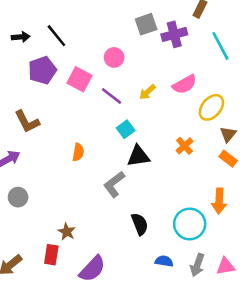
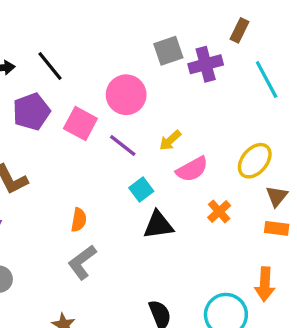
pink circle: (114, 57) -> (126, 95), size x1.5
pink semicircle: (185, 84) -> (192, 169), moved
orange rectangle: (228, 159) -> (277, 228), turned -30
gray L-shape: (114, 184) -> (82, 262), moved

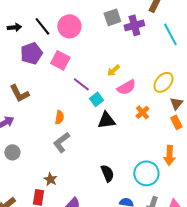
pink circle: (126, 95) -> (69, 26), moved
purple line: (123, 145) -> (81, 84), moved
orange rectangle: (277, 228) -> (176, 122), turned 56

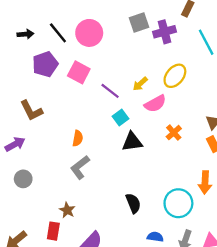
yellow ellipse: (163, 82) -> (175, 76), moved
purple line: (81, 84) -> (110, 91), moved

